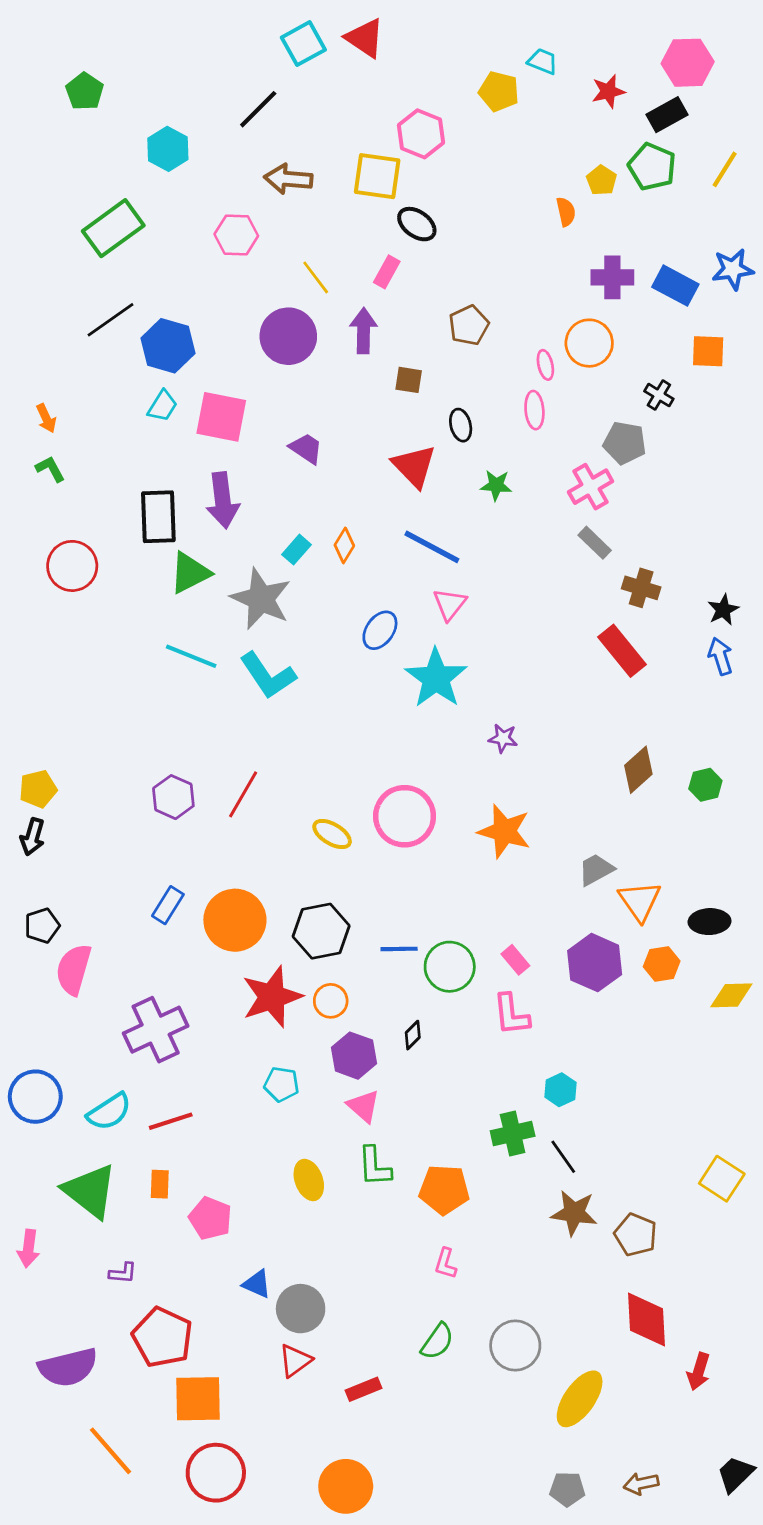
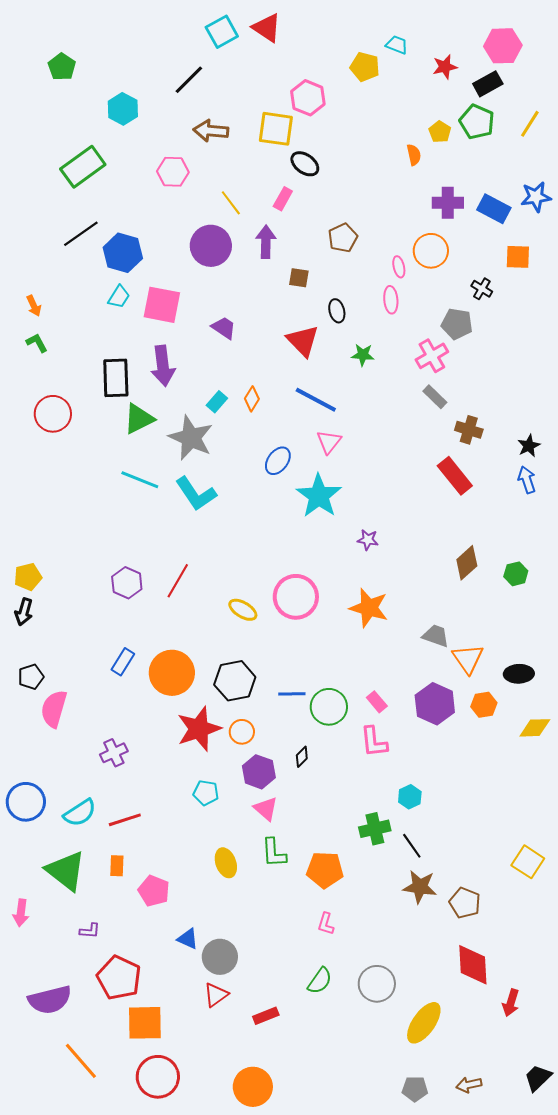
gray trapezoid: (596, 870) -> (436, 636), turned 48
purple cross: (156, 1030) -> (114, 753), size x0.6

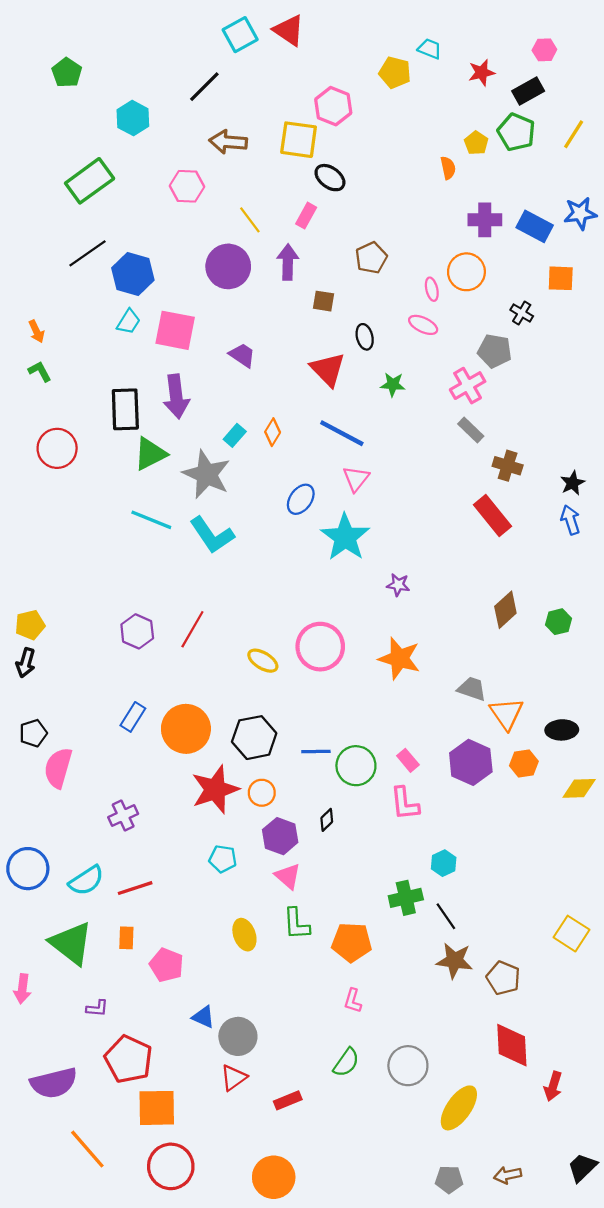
pink hexagon: (503, 46) -> (544, 50), size x0.6
pink ellipse: (391, 300) -> (423, 325), turned -60

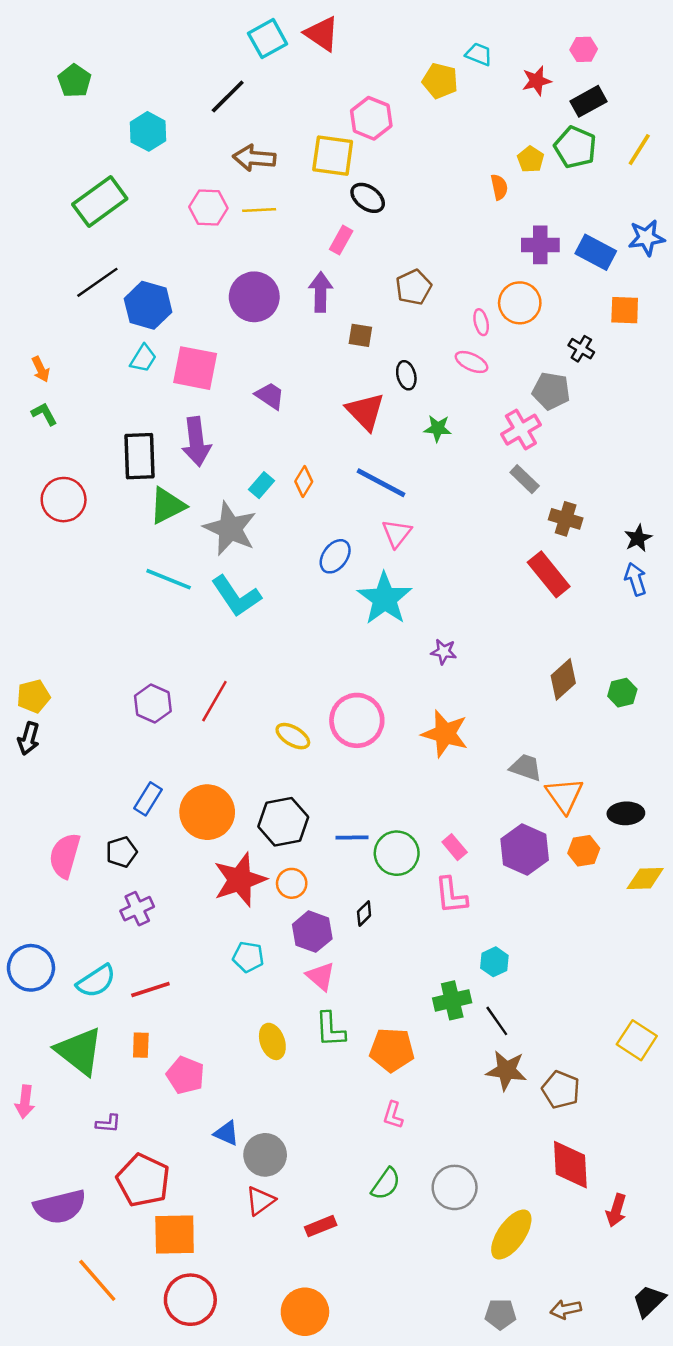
pink hexagon: (544, 50) -> (584, 49), moved
yellow line: (250, 220) -> (259, 210), moved, turned -56
black pentagon: (33, 733) -> (121, 852), moved

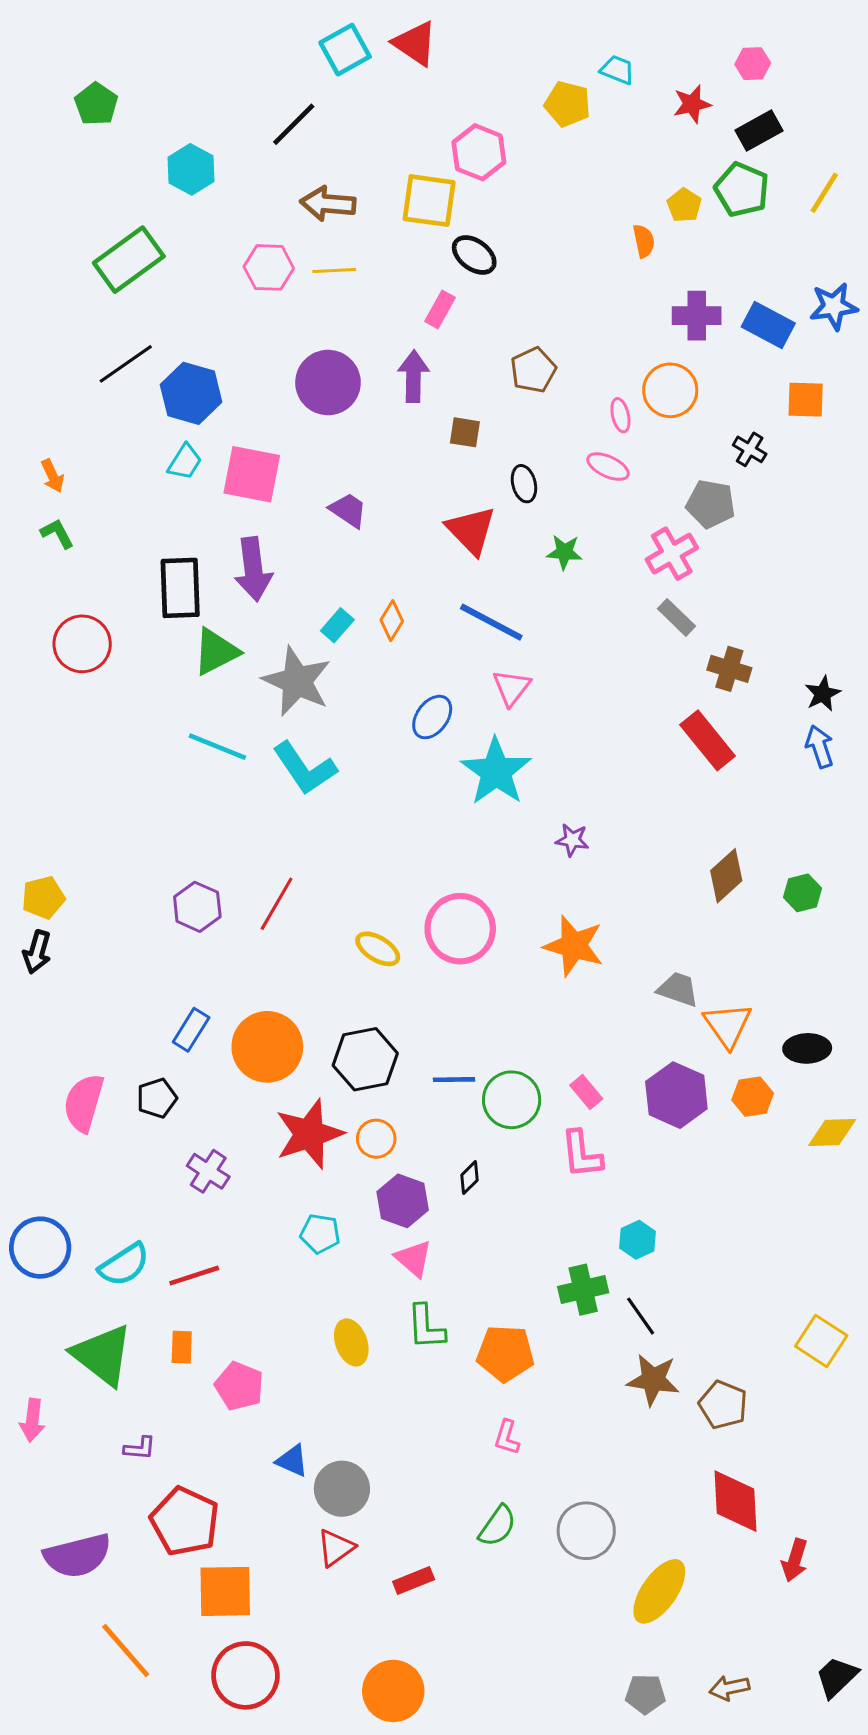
purple cross: (137, 909) -> (208, 1171), moved, turned -32

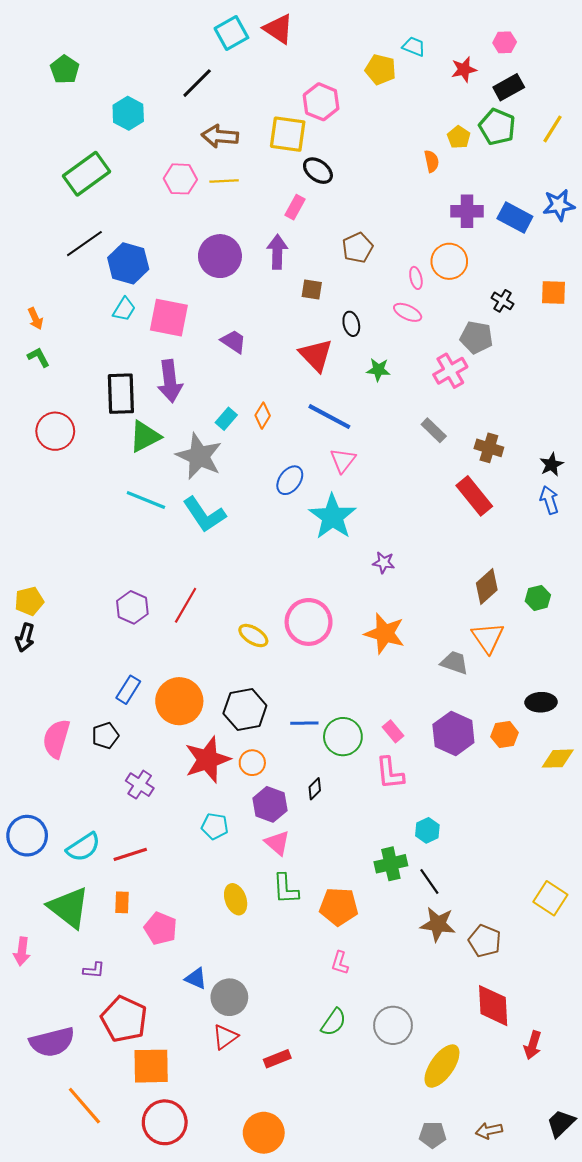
orange square: (806, 400) -> (554, 293), moved
gray rectangle: (676, 617) -> (434, 430), moved
orange triangle: (728, 1025) -> (488, 638), moved

